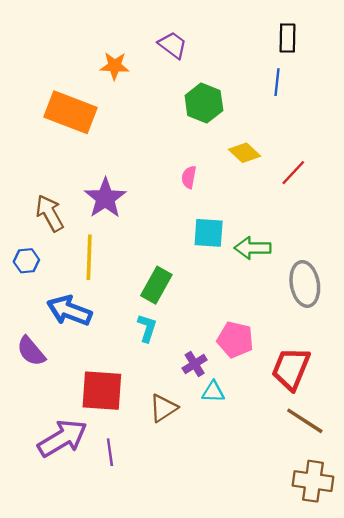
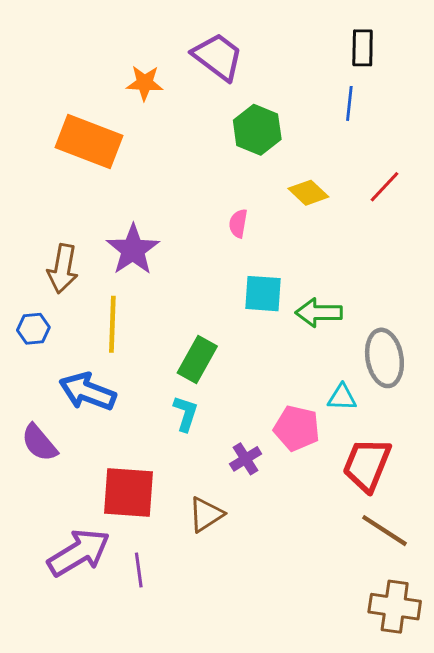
purple trapezoid: (173, 45) -> (218, 57), size x1.4
red line: (293, 173) -> (384, 187), moved
brown arrow: (50, 213) -> (63, 269), turned -141
cyan triangle: (213, 392) -> (342, 397), moved

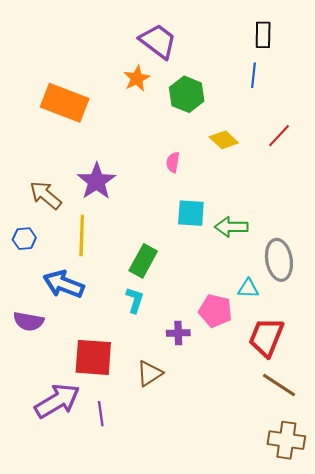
orange star: (145, 83) -> (137, 78), moved, turned -30
brown arrow: (63, 269) -> (46, 195), turned 120
purple semicircle: (39, 443) -> (29, 321), turned -40
purple cross: (246, 459) -> (178, 333), turned 30

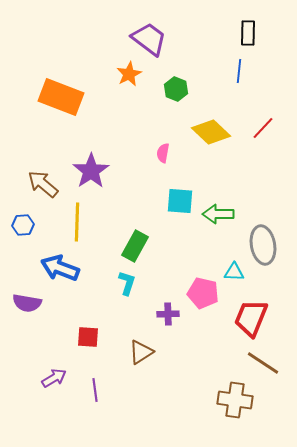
green hexagon: (187, 94) -> (176, 89), size x0.7
yellow diamond: (224, 140) -> (211, 132), size x1.4
red square: (93, 357) -> (88, 337), size x0.6
purple arrow: (57, 401) -> (54, 378), size x0.6
brown cross: (286, 440) -> (235, 400), moved

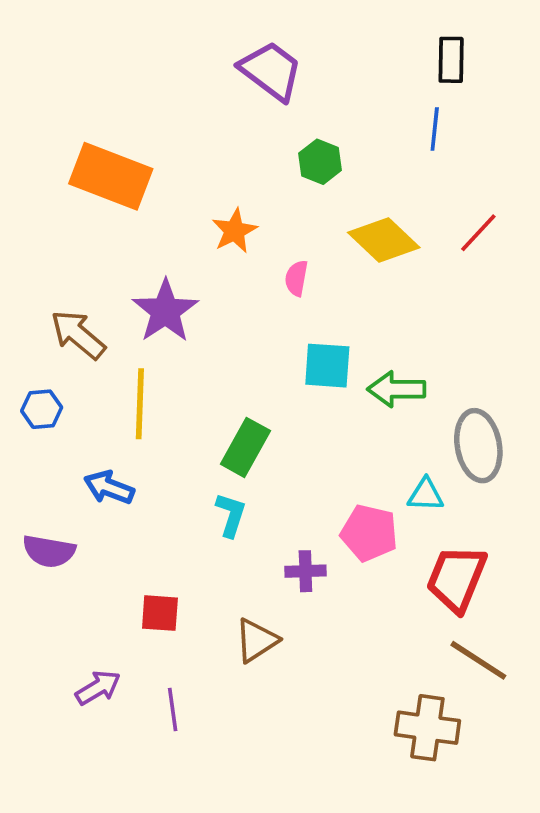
orange star: (129, 74) -> (235, 231), moved
blue arrow: (60, 268) -> (109, 487), size x0.7

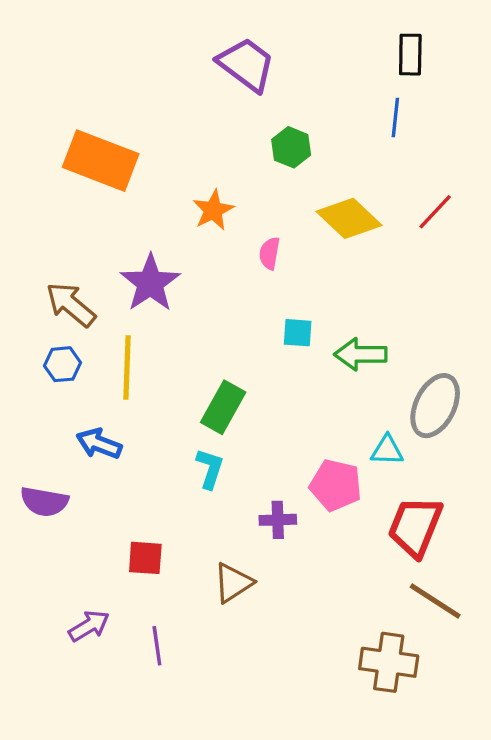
cyan square: (327, 366) -> (298, 333), size x0.7
blue hexagon: (42, 409) -> (63, 364), moved
gray ellipse: (478, 446) -> (435, 406), turned 36

